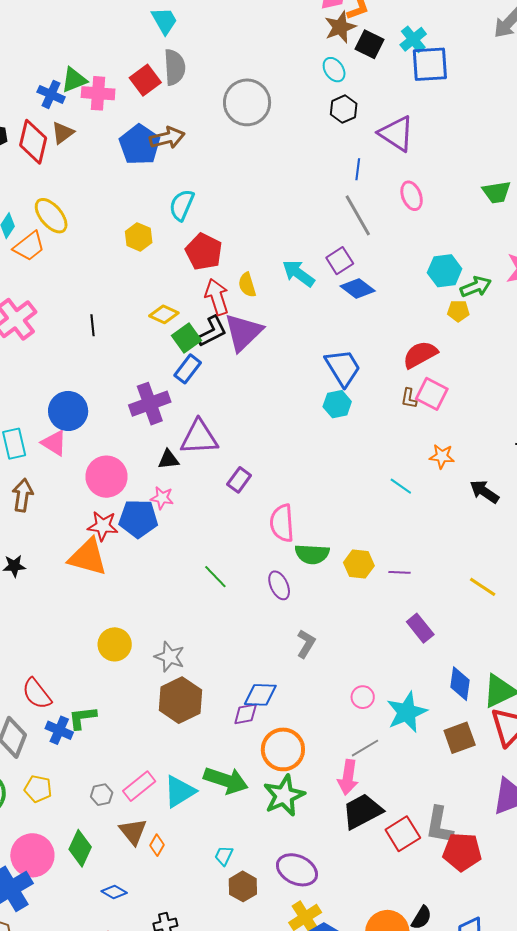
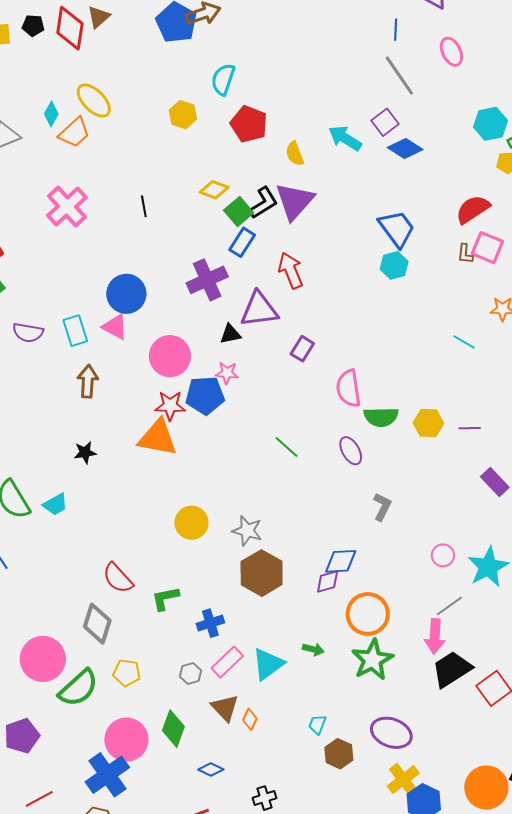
red arrow: (217, 297) -> (291, 271), moved
blue cross: (59, 730) -> (210, 623), moved, turned -36
green arrow: (226, 780) -> (313, 649), size x0.5

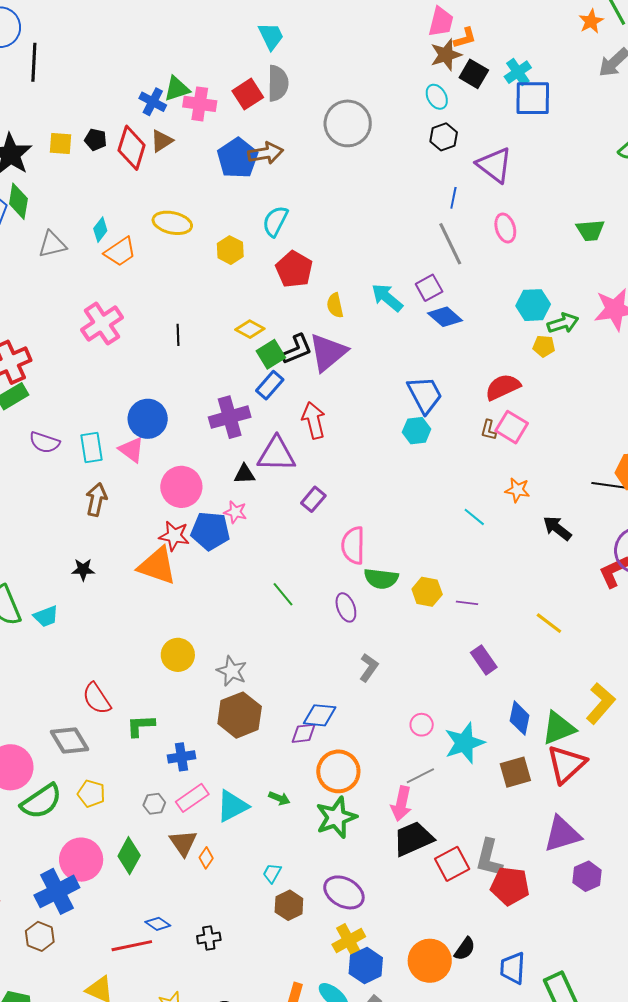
yellow ellipse: (94, 100) -> (172, 223), moved, turned -42
gray diamond: (97, 624) -> (70, 740), turned -57
blue diamond: (211, 770) -> (158, 924), moved

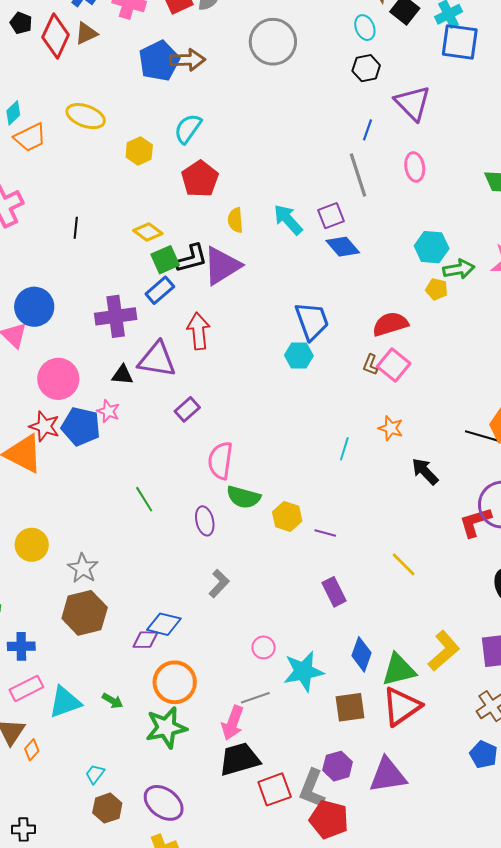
cyan line: (474, 517) -> (344, 449), turned 60
purple hexagon: (587, 876) -> (338, 766), moved

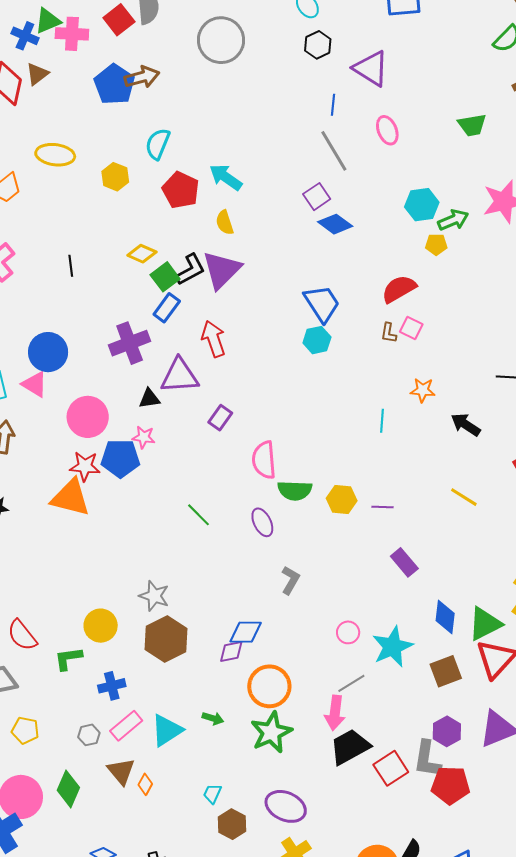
cyan arrow: (288, 220) -> (226, 177), moved
pink square: (394, 365) -> (411, 328), size x0.7
yellow circle: (32, 545) -> (101, 626), moved
yellow line: (404, 564) -> (464, 497), moved

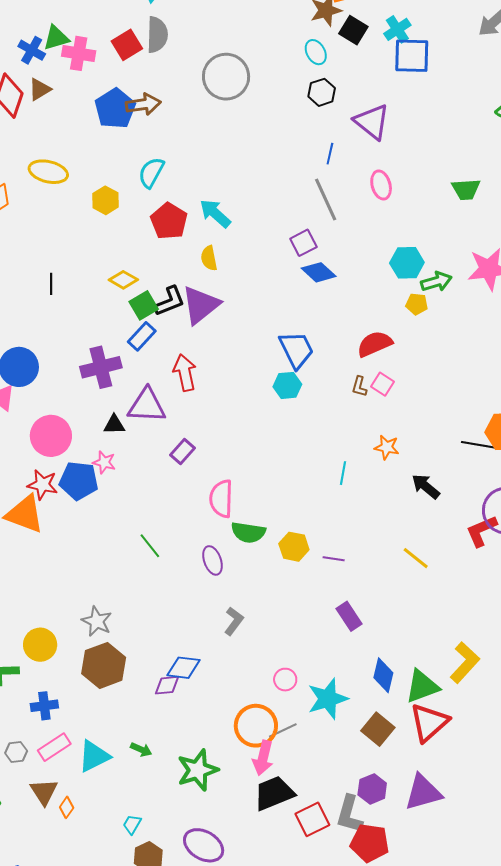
brown square: (446, 671) -> (378, 729), turned -36
orange circle: (269, 686) -> (256, 726), moved

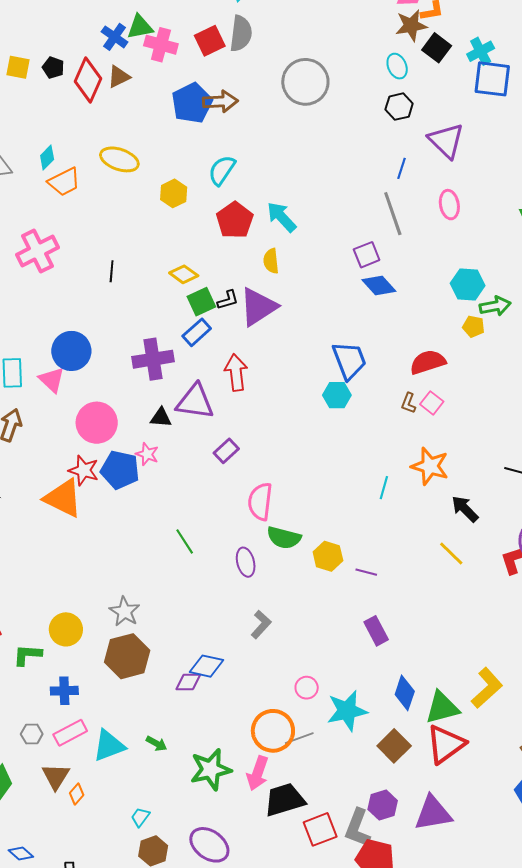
black L-shape: (170, 301) -> (228, 300), size x0.7
orange star: (387, 447) -> (430, 466), size x1.5
yellow line: (416, 558) -> (451, 553), moved
pink arrow: (263, 758) -> (258, 773), moved

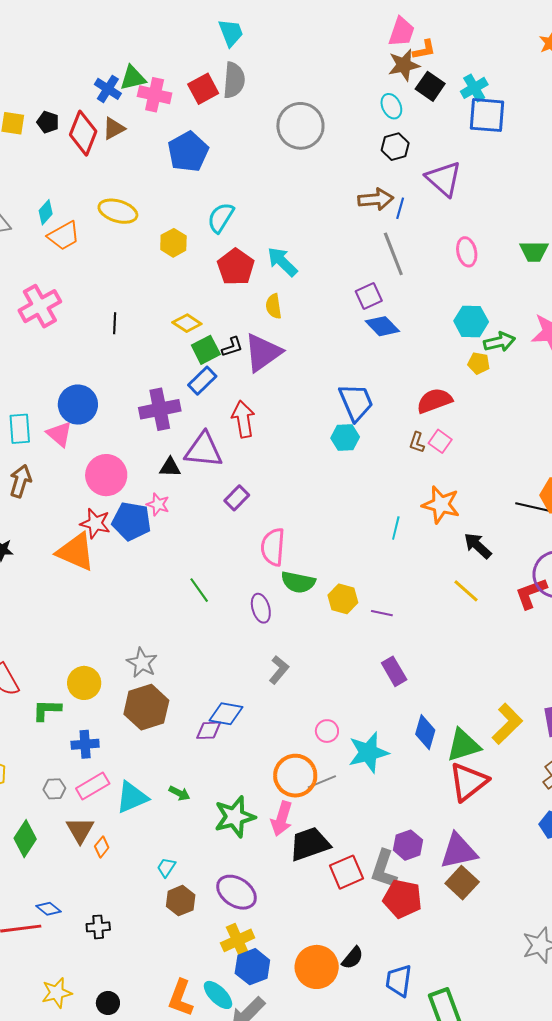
brown arrow: (220, 101) -> (376, 199), moved
pink ellipse: (449, 205) -> (467, 252), moved
brown square: (394, 746) -> (462, 883), moved

